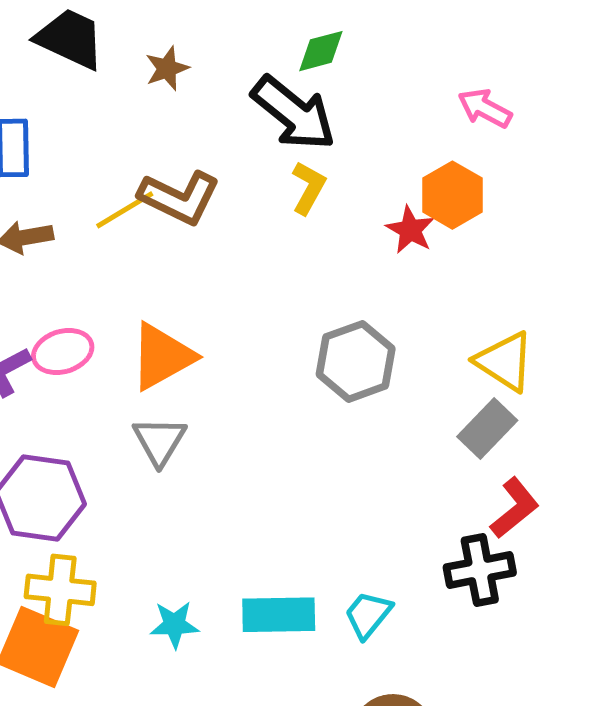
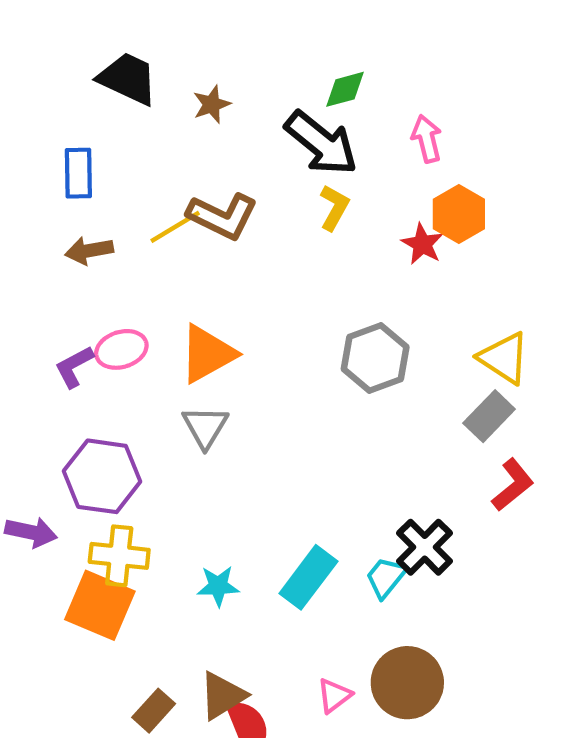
pink arrow: (485, 108) -> (427, 139), moved, turned 48
black cross: (480, 570) -> (425, 547), moved, turned -34
cyan rectangle: (279, 615) -> (308, 577), turned -52

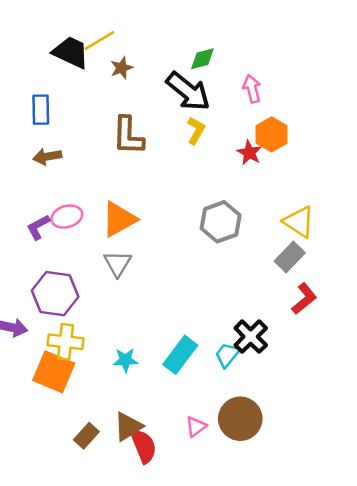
brown L-shape: (222, 216) -> (128, 136), turned 66
yellow line: (175, 227) -> (99, 41), moved

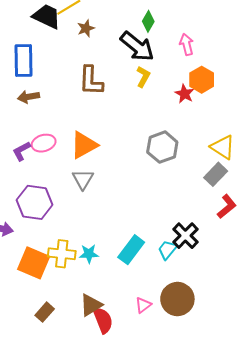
green diamond: (202, 59) -> (148, 21), turned -45
blue rectangle: (41, 110) -> (23, 61), size x1.4
yellow cross: (65, 342) -> (62, 254), moved
brown rectangle: (86, 436) -> (45, 312), moved

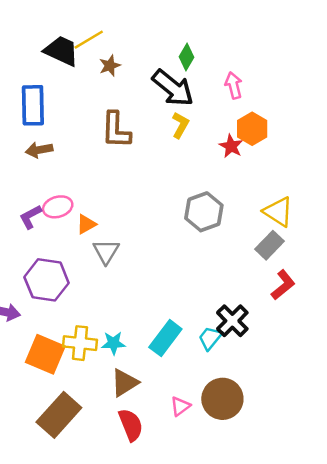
orange triangle: (84, 145) -> (86, 224), moved, size x0.6
brown triangle: (91, 305) -> (125, 383), moved
brown rectangle: (45, 312) -> (59, 415), size x1.8

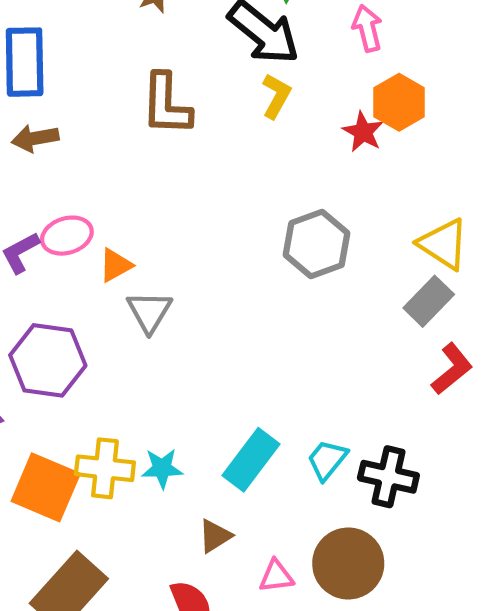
black cross: (232, 321) -> (388, 477), moved, turned -32
brown triangle: (125, 383) -> (215, 536), moved, size x0.7
pink triangle: (180, 406) -> (276, 576), turned 30

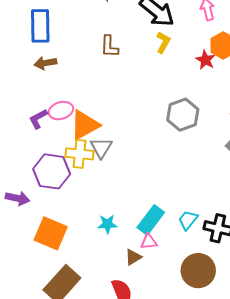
brown L-shape: (166, 104) -> (109, 46), size x0.7
orange triangle: (116, 265) -> (85, 125), size x1.8
yellow cross: (105, 468) -> (80, 154), moved
pink triangle: (276, 576) -> (149, 242), moved

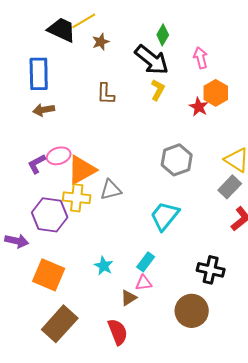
gray triangle: (101, 148) -> (111, 190), moved, turned 45
cyan rectangle: (151, 220) -> (146, 262), size x0.7
cyan trapezoid: (188, 220) -> (165, 216), moved, size x1.5
cyan star: (107, 224) -> (104, 266), turned 30

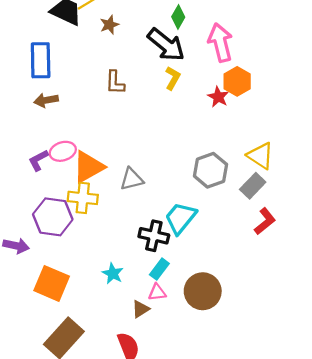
pink arrow: (201, 58) -> (220, 42), size x1.6
gray hexagon: (177, 160) -> (210, 170), moved
gray triangle: (111, 190) -> (132, 179), moved
black cross: (211, 270) -> (154, 236), moved
brown circle: (192, 311) -> (203, 291), moved

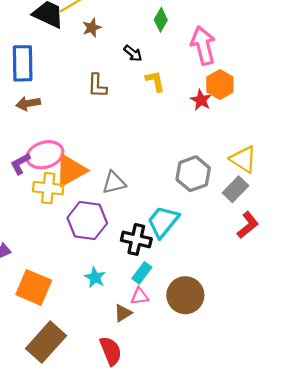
black arrow: (166, 45) -> (133, 53), moved, size x0.5
yellow L-shape: (173, 78) -> (155, 81), turned -40
pink ellipse: (63, 151) -> (45, 155), size x1.4
yellow cross: (83, 198) -> (48, 188), moved
purple hexagon: (53, 217) -> (87, 221), moved

